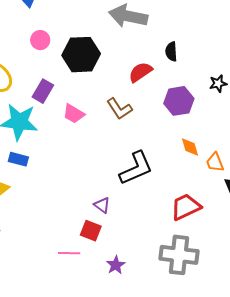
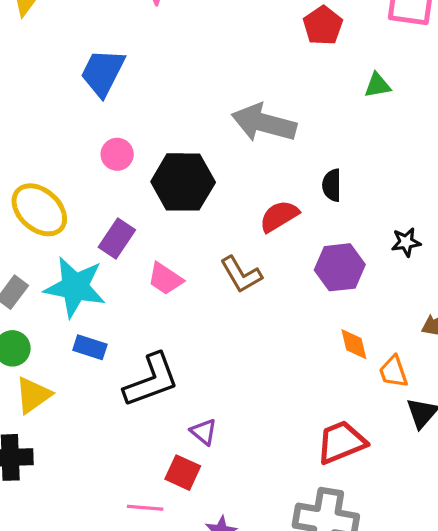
blue rectangle: (18, 159) -> (90, 347), moved
black L-shape: (136, 168) -> (151, 380), moved

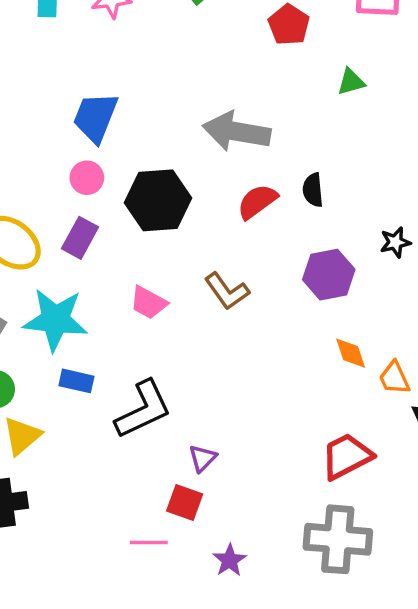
blue trapezoid: (103, 73) -> (95, 117), moved
red semicircle: (279, 216) -> (257, 202), moved
purple rectangle: (117, 239) -> (80, 238), moved
purple triangle: (204, 432) -> (203, 458), turned 40

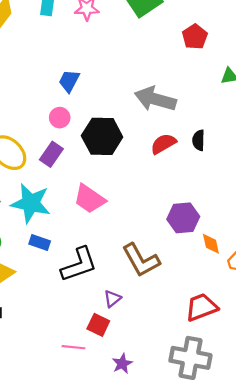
blue trapezoid: (95, 117) -> (69, 81), size x0.7
purple hexagon: (329, 275) -> (183, 218), moved
brown L-shape: (227, 291) -> (141, 260), moved, size x1.4
pink trapezoid: (149, 303) -> (89, 199), size x1.4

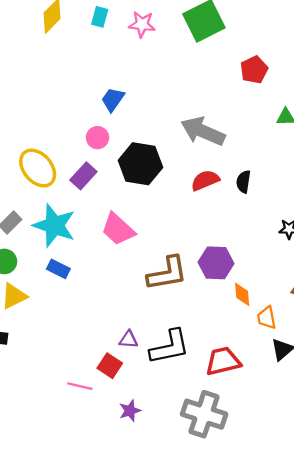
brown L-shape: (141, 260) -> (167, 273), moved, turned -78
black L-shape: (79, 265) -> (170, 347), moved
purple triangle: (112, 299) -> (128, 340), turned 36

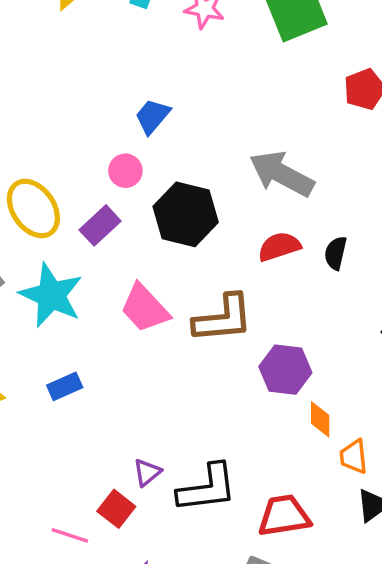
blue rectangle: (58, 269) -> (65, 386), moved, turned -55
brown L-shape: (167, 273) -> (223, 319), moved
purple triangle: (128, 340) -> (147, 472), turned -48

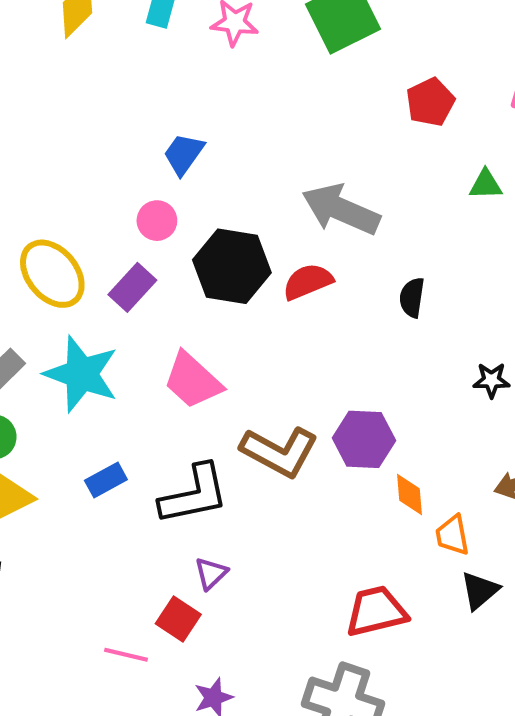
red semicircle: (279, 247) -> (308, 282), moved
brown L-shape: (223, 319) -> (279, 452), moved, turned 38
black L-shape: (207, 488) -> (194, 494), moved

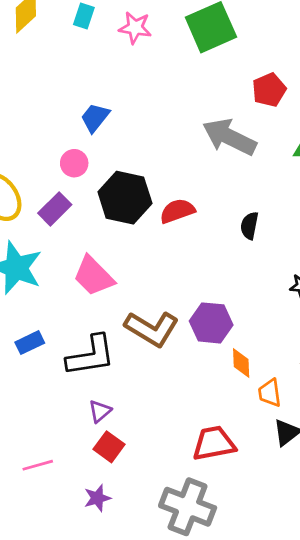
gray arrow: (341, 209) -> (229, 137), moved
red square: (178, 619) -> (109, 447), moved
pink line: (126, 655) -> (38, 465), turned -32

